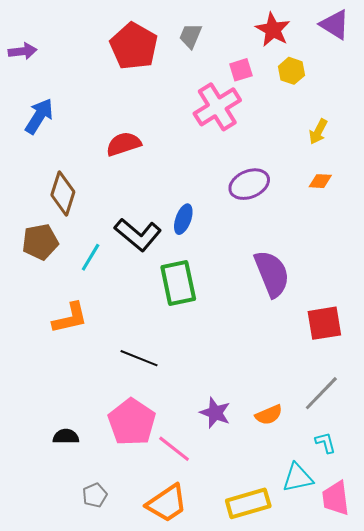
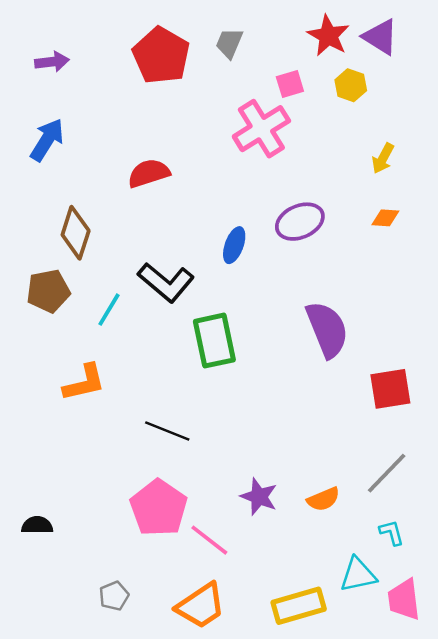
purple triangle: (335, 24) -> (380, 37), moved
purple arrow: (23, 51) -> (52, 62), moved
blue ellipse: (183, 219) -> (234, 245), moved
black semicircle: (66, 436) -> (37, 525), moved

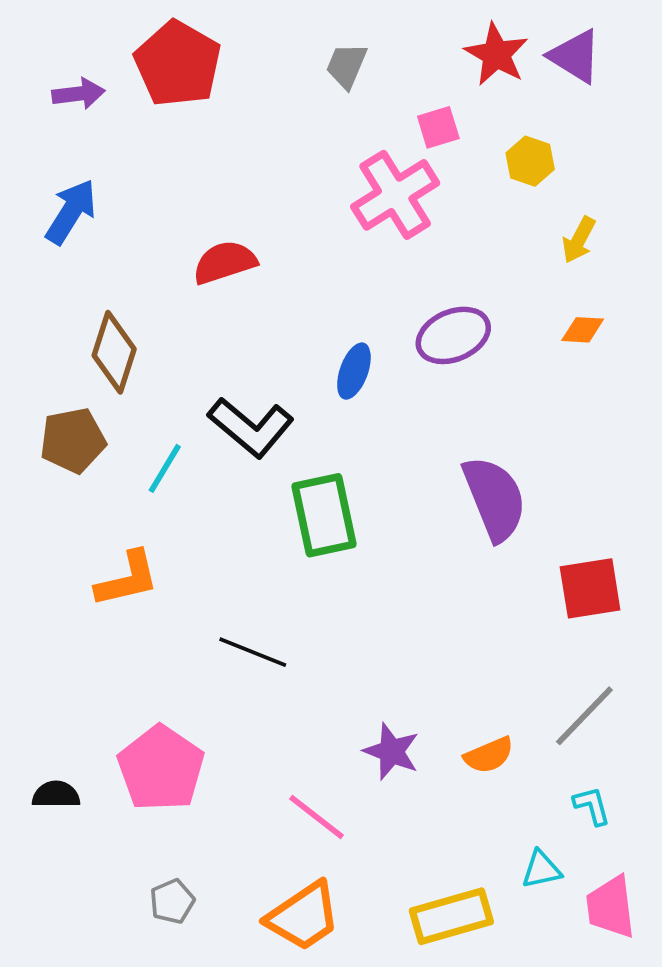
red pentagon: (161, 56) -> (178, 64), moved
yellow hexagon: (351, 85) -> (530, 161), moved
pink pentagon: (159, 508) -> (161, 768), moved
cyan triangle: (358, 575) -> (541, 869), size x0.7

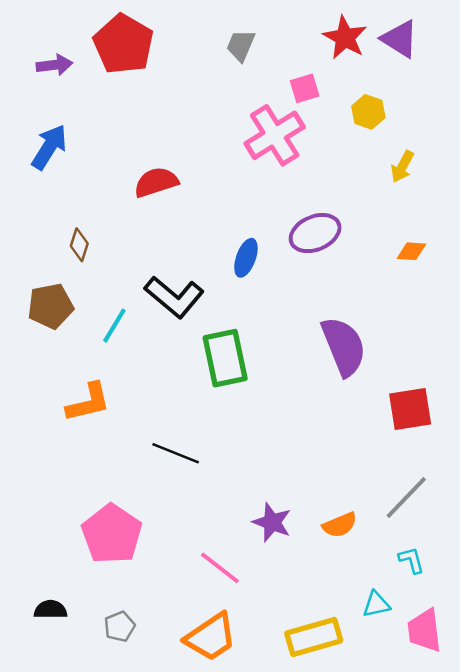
orange diamond: (583, 330) -> (411, 251), moved
brown diamond: (114, 352) -> (79, 245), size x0.6
black semicircle: (56, 795) -> (51, 610), moved

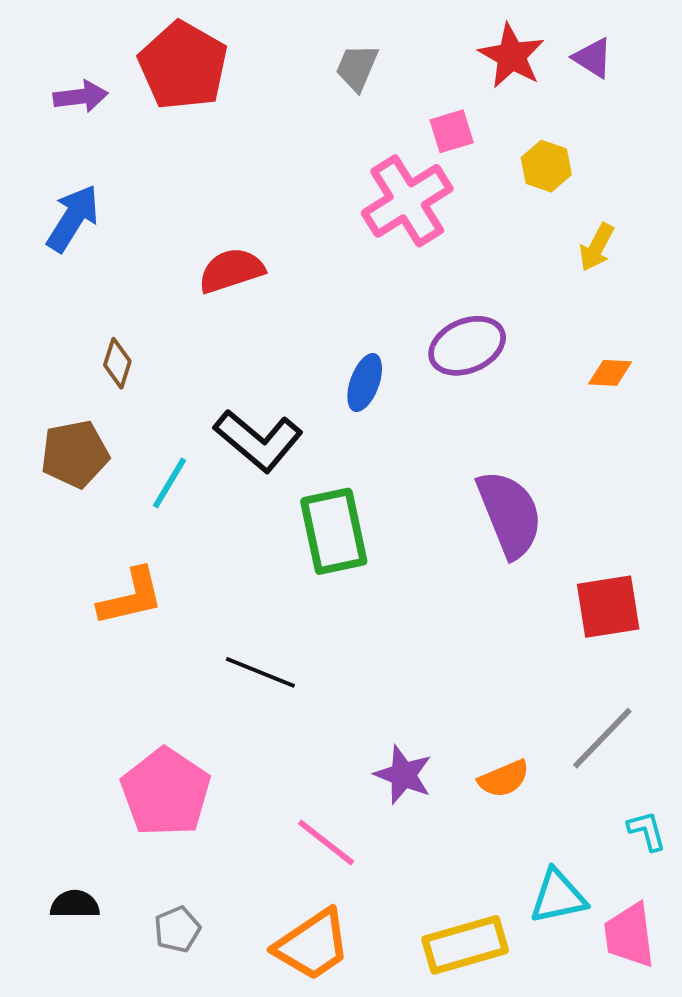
purple triangle: (400, 39) -> (593, 58), size x0.7
cyan L-shape: (411, 560) -> (647, 831), moved
cyan triangle: (376, 604) -> (558, 897), size x1.4

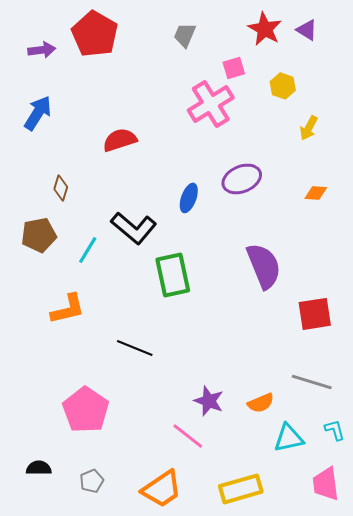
gray line: (602, 738) -> (312, 382), turned 63
pink line: (326, 842) -> (188, 436), moved
cyan triangle: (558, 897) -> (289, 438), moved

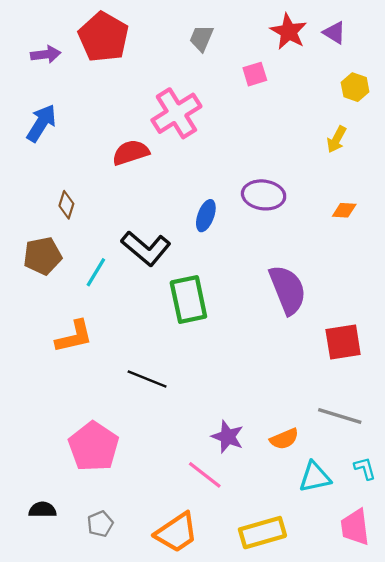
yellow hexagon: (283, 86) -> (355, 87), moved
pink cross: (211, 104) -> (176, 113), moved
purple ellipse: (242, 179) -> (264, 195), turned 30

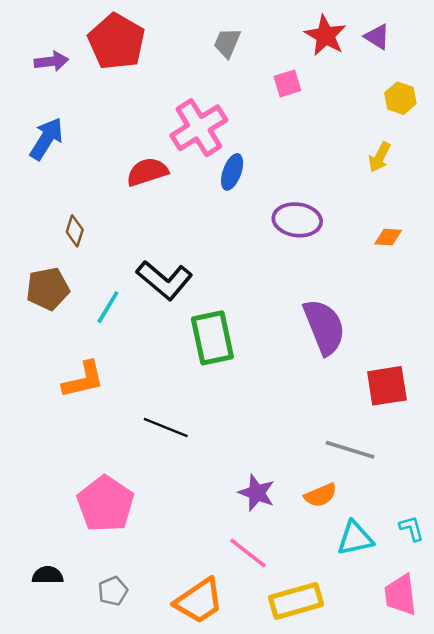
blue ellipse: (206, 216) -> (232, 172), moved
gray line: (340, 416) -> (350, 450), moved
pink line: (205, 475) -> (248, 553), moved

